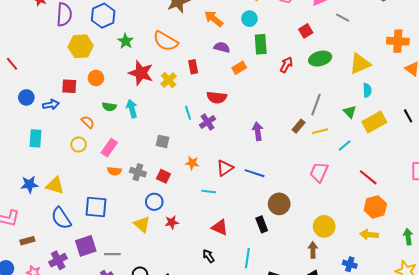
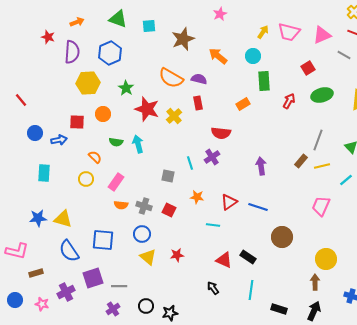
green star: (126, 41) -> (126, 88), moved
purple semicircle: (222, 47) -> (199, 79), moved
cyan line: (188, 113) -> (190, 163), moved
blue circle: (154, 202) -> (142, 234), moved
black rectangle: (262, 224) -> (248, 257), moved, turned -35

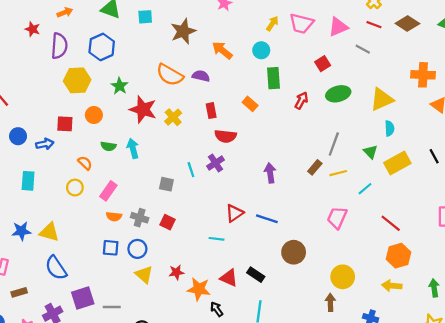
red rectangle: (198, 103) -> (211, 111), moved
orange rectangle: (243, 104) -> (250, 104), turned 72
orange star: (197, 197) -> (199, 289), moved, size x1.5
blue square: (103, 240) -> (111, 248), moved, size x0.7

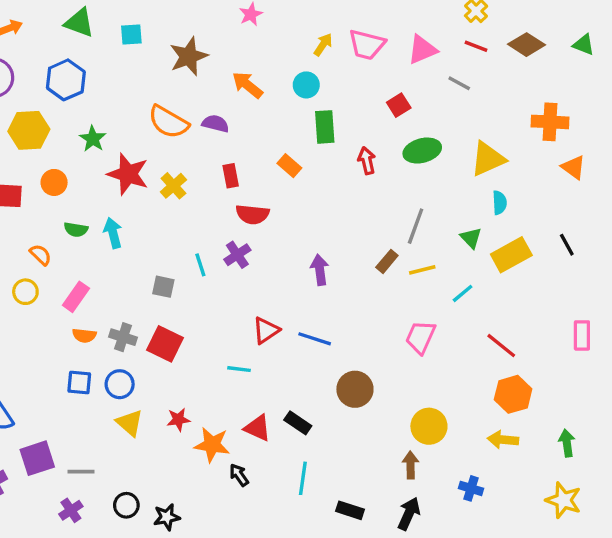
red arrow: (301, 100) -> (367, 161), turned -42
red square: (168, 222) -> (165, 344), size x1.5

